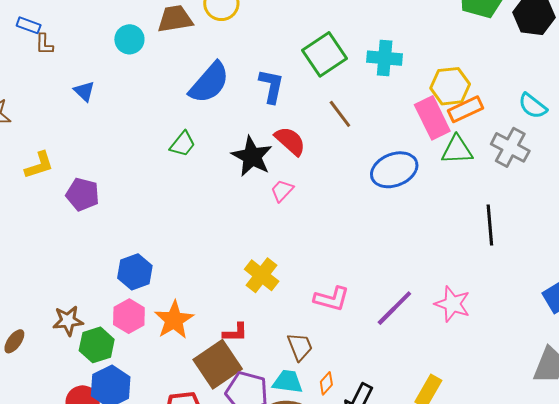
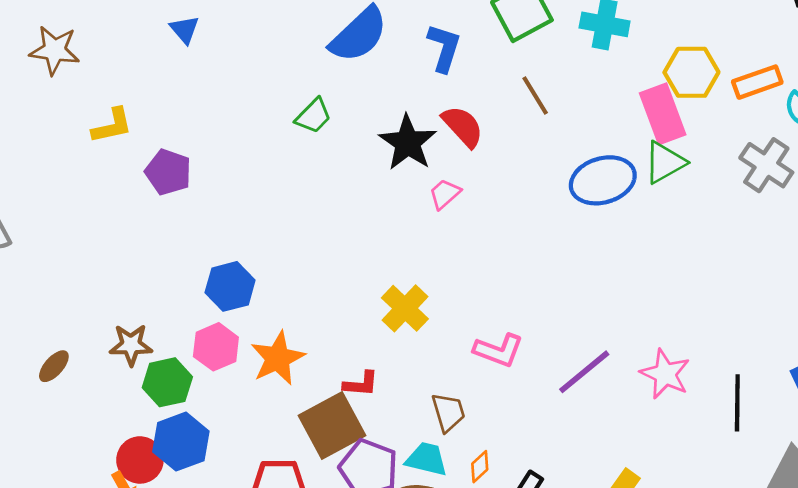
orange rectangle: (465, 109) -> (757, 82), moved
green triangle: (457, 150) -> (665, 162), moved, turned -32
black line: (490, 225) -> (737, 403), moved

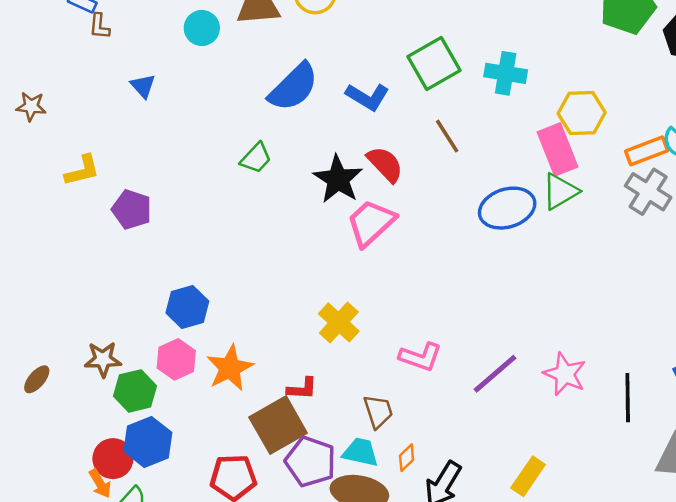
blue L-shape: (444, 48) -> (368, 97), turned 105
brown star: (55, 50) -> (31, 106), size x0.7
orange rectangle: (757, 82) -> (647, 151), moved
pink trapezoid: (445, 194) -> (371, 223), size x1.8

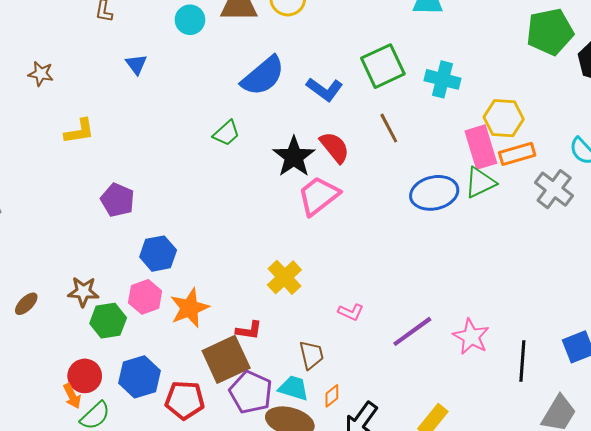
orange rectangle: (647, 151) -> (517, 154), moved
purple pentagon: (132, 209) -> (118, 200), moved
pink L-shape: (420, 357) -> (351, 312), size x0.7
blue hexagon: (148, 442) -> (139, 377), moved

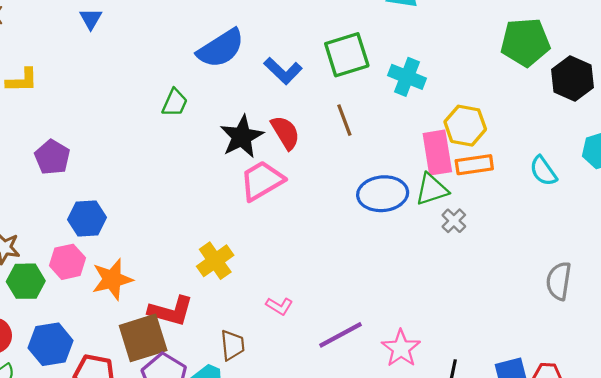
green trapezoid: (226, 133) -> (175, 103), turned -32
gray cross: (554, 189) -> (454, 221), moved, size x0.6
red L-shape: (249, 330) -> (171, 311), size x1.6

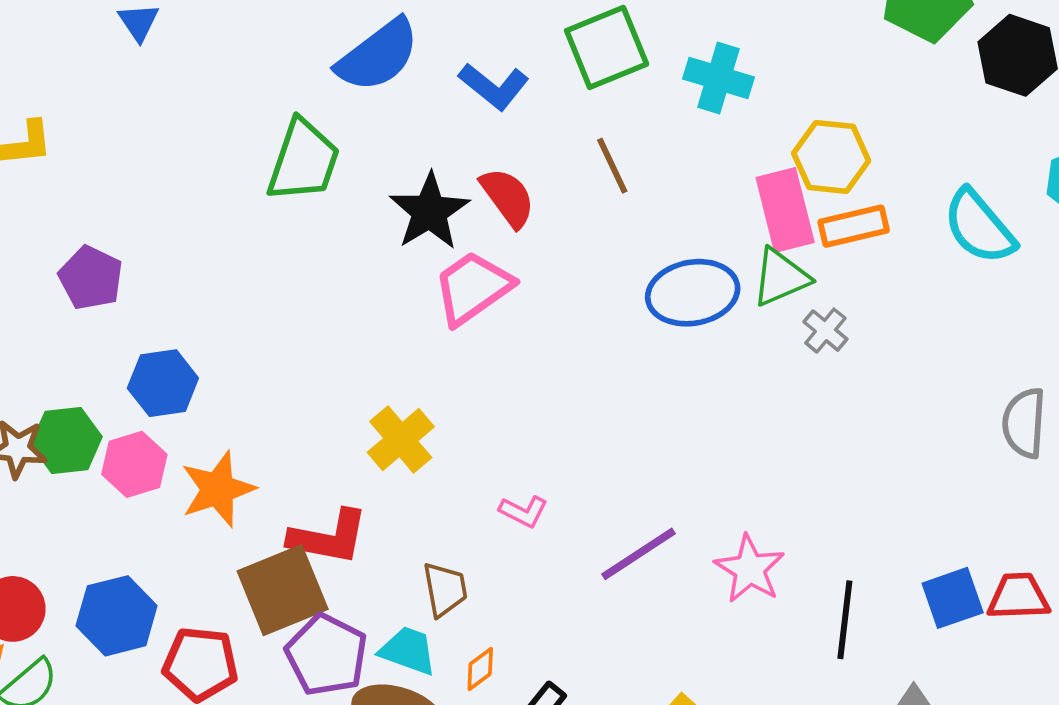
green trapezoid: (175, 103) -> (303, 161), size x1.6
cyan semicircle: (543, 171) -> (979, 227), size x1.4
green hexagon: (26, 281) -> (66, 441), moved

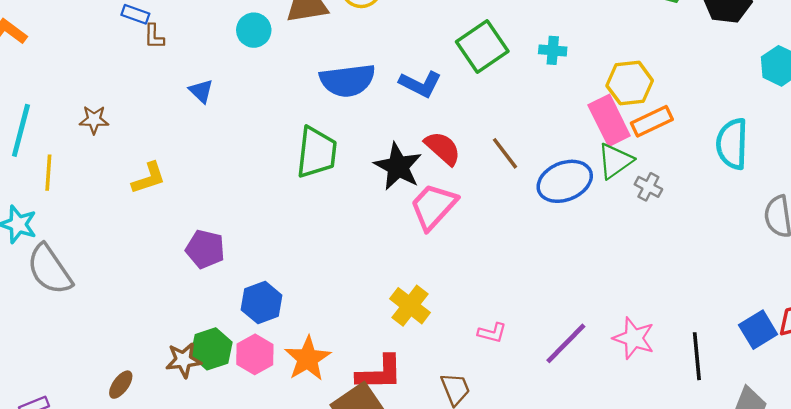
blue semicircle: (378, 55) -> (348, 80), turned 42
cyan cross: (719, 78) -> (553, 50), size x0.7
brown line: (612, 166) -> (505, 153), moved
cyan semicircle: (979, 227) -> (732, 144), moved, turned 54

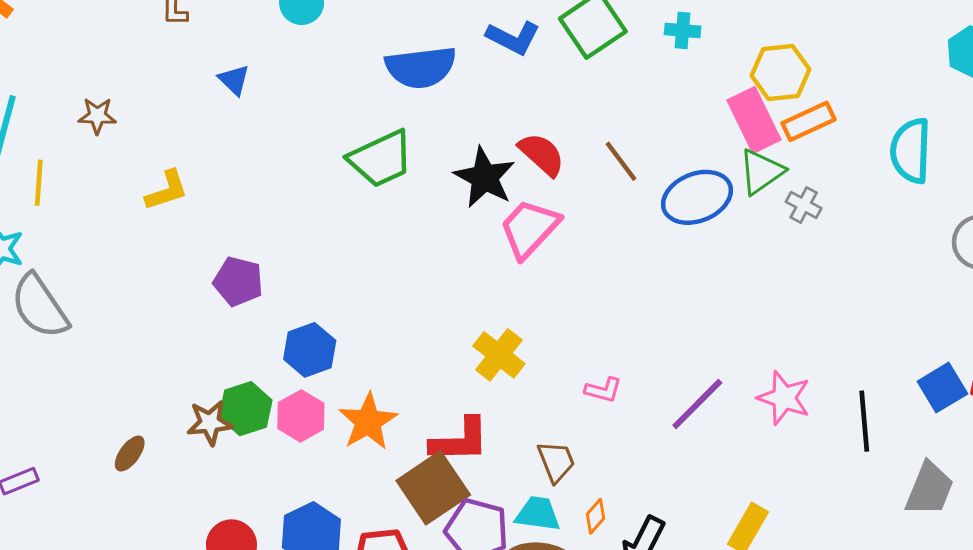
blue L-shape: (420, 84) -> (513, 38), moved
green trapezoid: (317, 152) -> (381, 159), turned 58

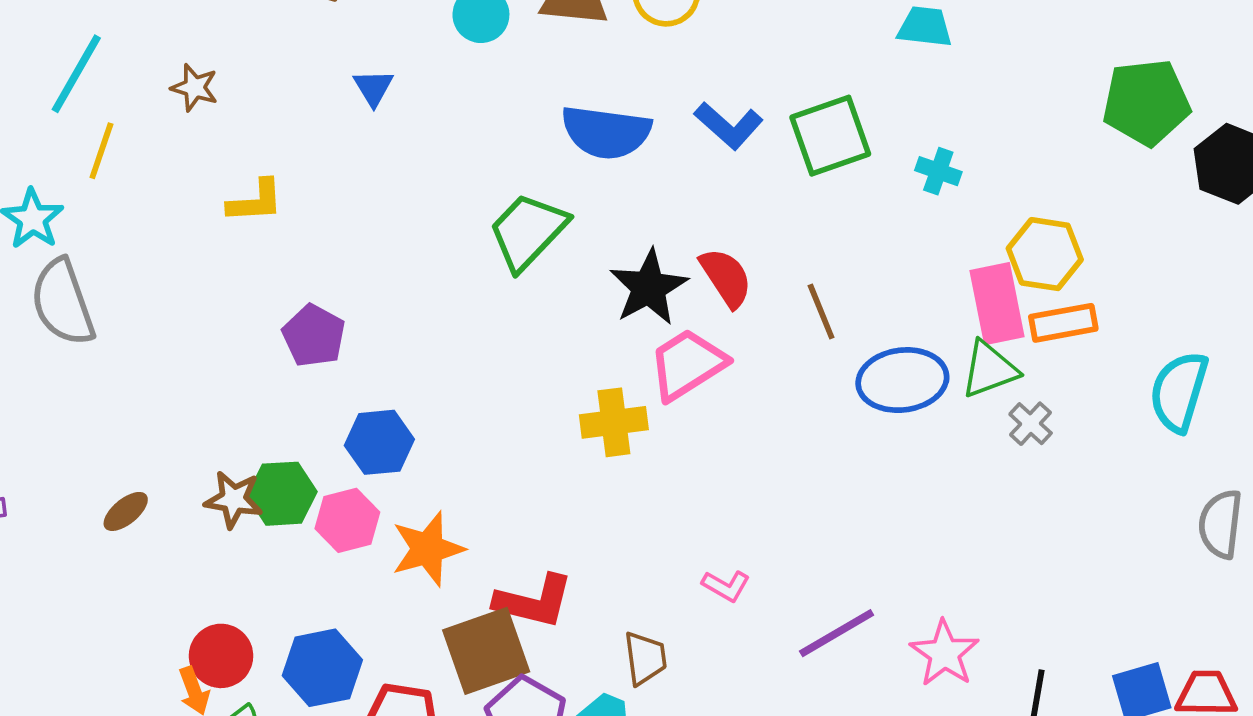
green trapezoid: (381, 159) -> (528, 231), turned 144
yellow cross: (499, 355) -> (614, 422), moved, turned 30

